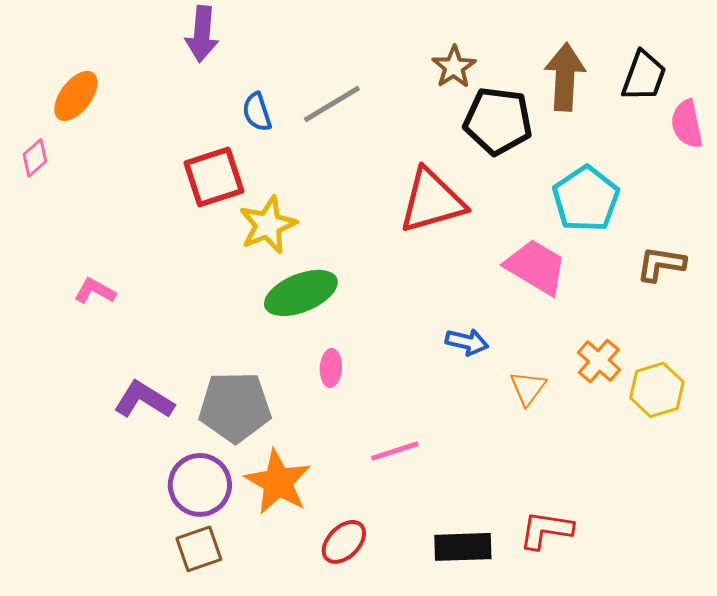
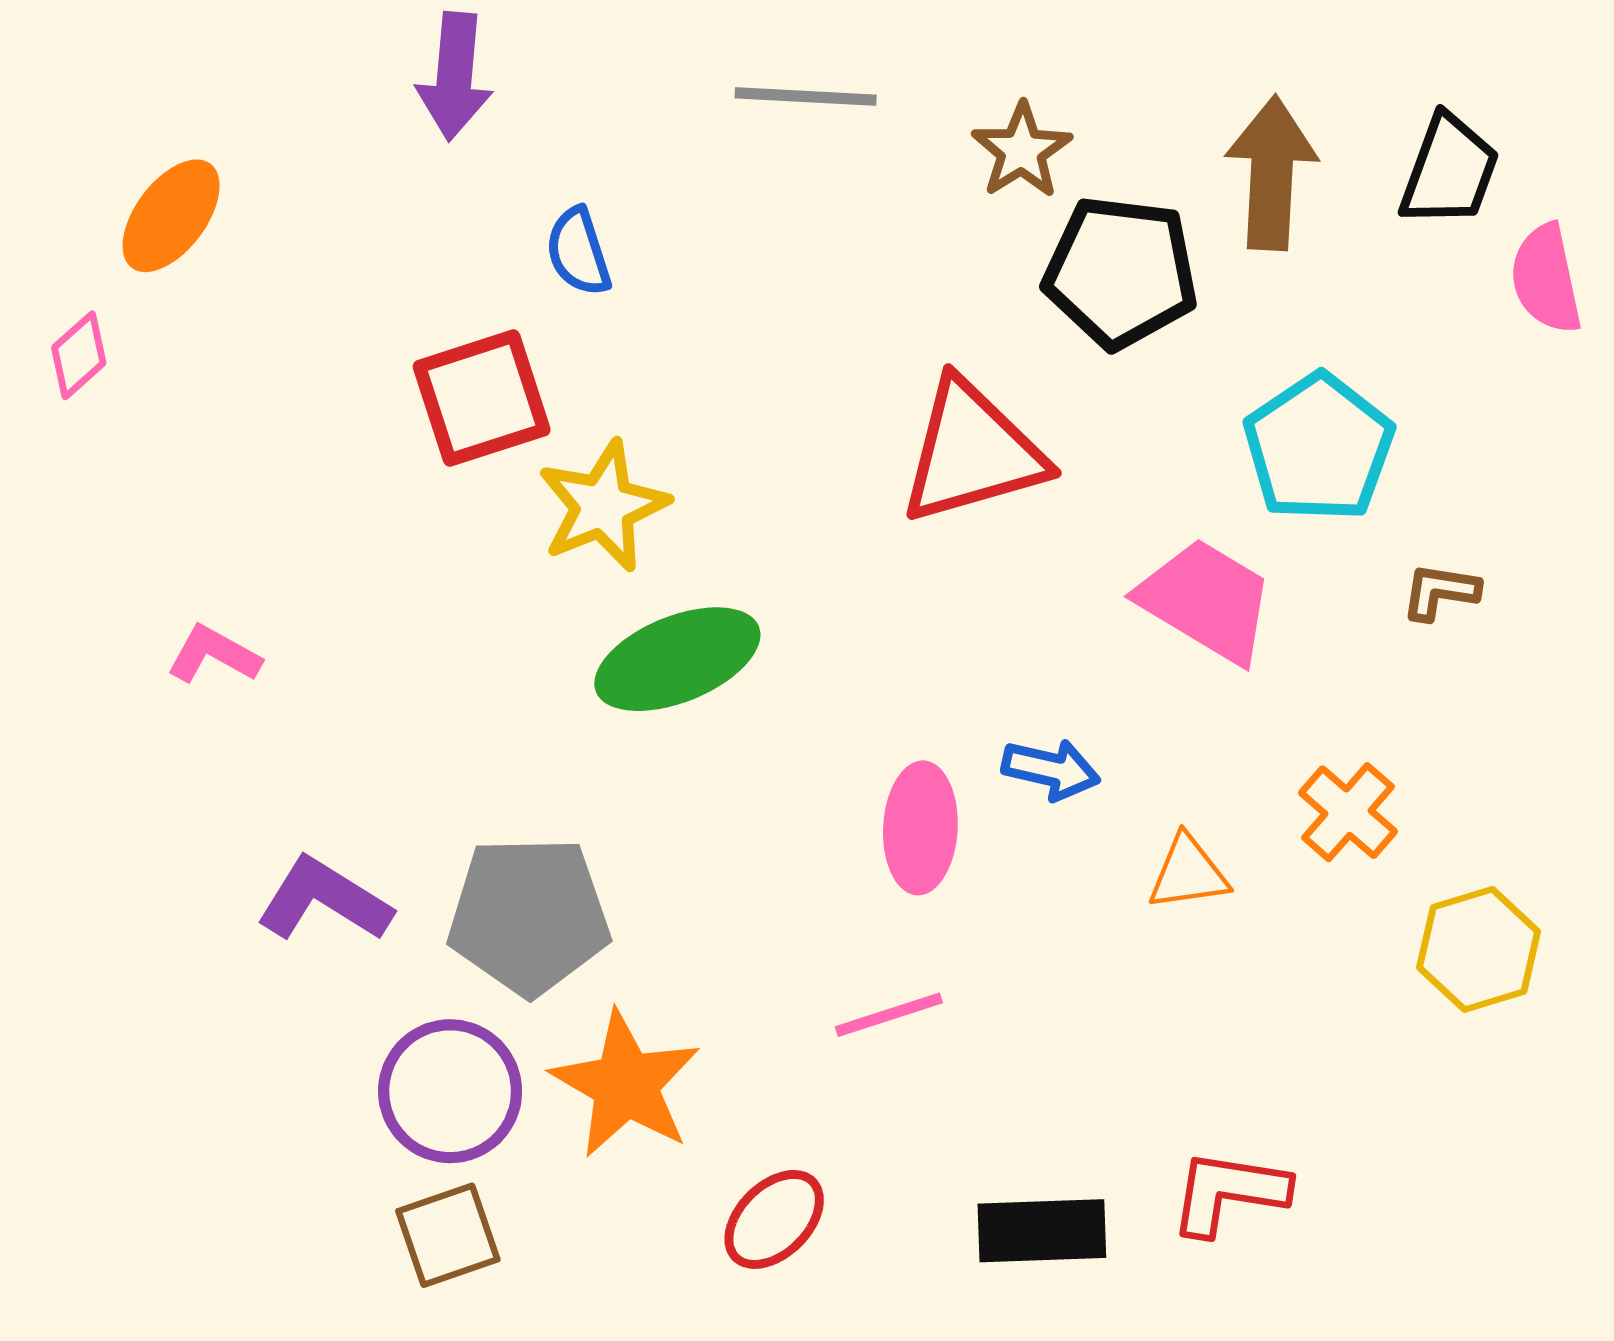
gray line: (332, 104) -> (806, 97), moved, turned 34
brown L-shape: (661, 264) -> (1440, 592), moved, size x0.7
pink ellipse: (331, 368) -> (920, 828), moved, size x1.5
orange triangle: (528, 388) -> (1188, 873), turned 45
yellow hexagon: (657, 390) -> (1479, 949), moved

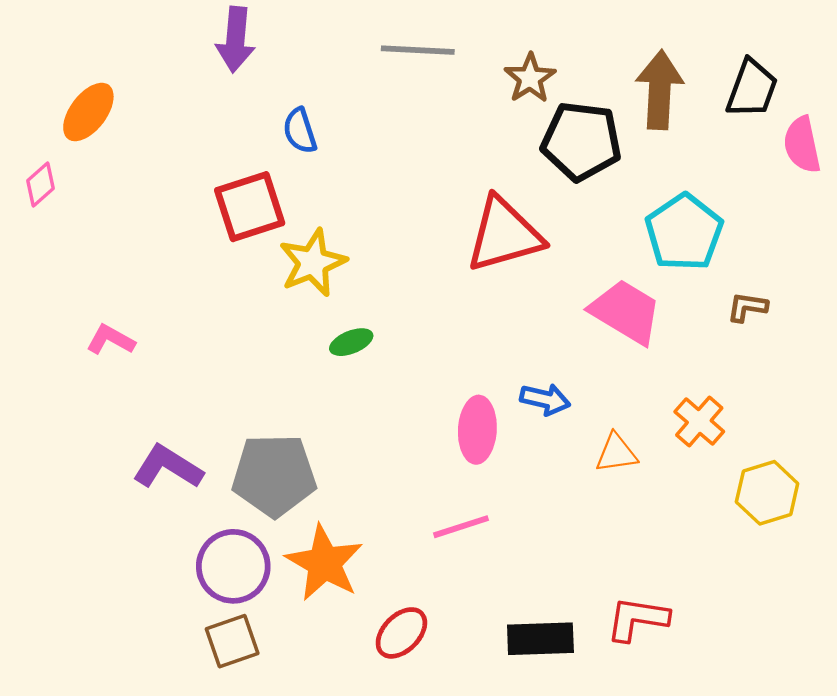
green ellipse: (677, 659) -> (351, 342), size x0.5

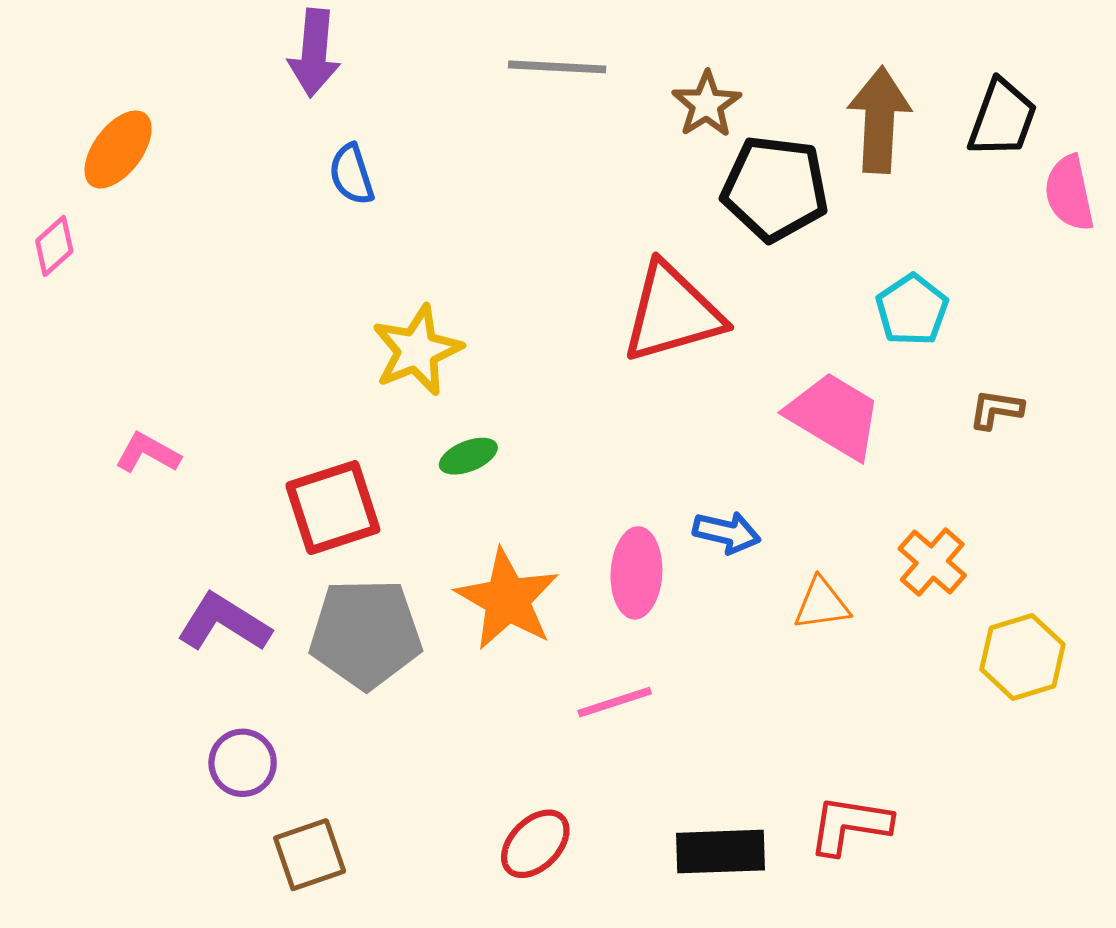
blue semicircle: (300, 131) -> (352, 174), moved
red square: (250, 207) -> (333, 508), moved
cyan pentagon: (684, 232) -> (912, 310), size x0.7
orange star: (324, 563) -> (507, 599), moved
purple circle: (233, 566) -> (243, 763), moved, size x0.7

